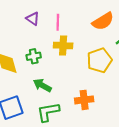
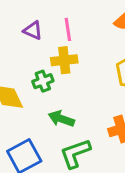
yellow cross: (63, 45) -> (64, 60), moved

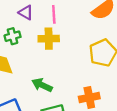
green cross: (43, 81) -> (13, 36), moved

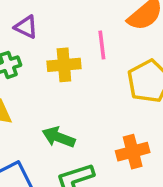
pink line: (54, 14) -> (102, 45), moved

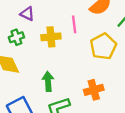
green arrow: (59, 137) -> (48, 81), turned 66

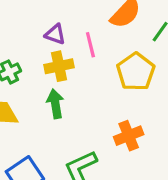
purple triangle: (27, 14) -> (55, 34), moved
green arrow: (48, 81) -> (55, 104), moved

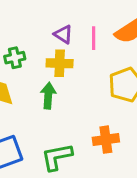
pink line: (90, 45) -> (94, 38), moved

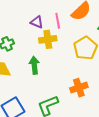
yellow cross: (60, 63) -> (48, 39), moved

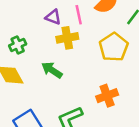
green arrow: (34, 65) -> (52, 70), turned -48

